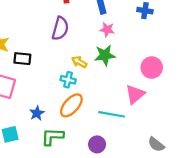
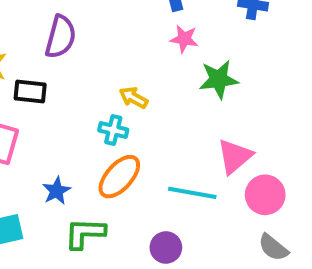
purple semicircle: (60, 28) -> (61, 37), moved
green star: (105, 55) -> (219, 79), moved
pink circle: (152, 67) -> (265, 195), moved

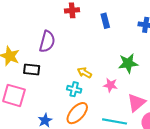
pink star: (184, 39) -> (110, 85), moved

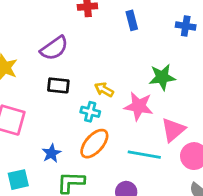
purple semicircle: (47, 42) -> (54, 48), turned 40
black rectangle: (32, 70) -> (58, 85), moved
pink star: (110, 85) -> (139, 106), size x1.5

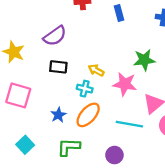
blue star: (51, 153) -> (58, 115), moved
cyan square: (18, 180) -> (25, 145), turned -30

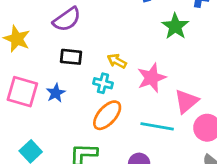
green star: (144, 60) -> (175, 26), moved, turned -30
pink star: (125, 84) -> (152, 78), turned -30
blue star: (58, 115) -> (56, 93), moved

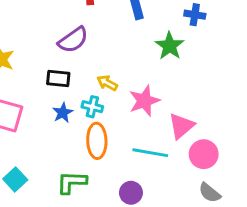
purple semicircle: (67, 19) -> (73, 40), moved
blue star: (56, 93) -> (63, 113), moved
orange ellipse: (107, 115) -> (97, 141), turned -44

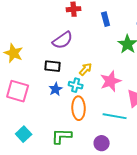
yellow arrow: (107, 83) -> (86, 69), turned 104

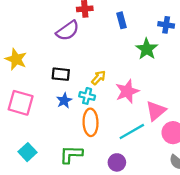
purple semicircle: (63, 40) -> (68, 31), moved
cyan line: (115, 116) -> (132, 131), turned -40

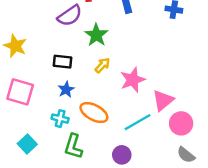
green star: (147, 49) -> (96, 35), moved
cyan cross: (87, 96) -> (60, 119), moved
orange ellipse: (91, 122) -> (94, 112), turned -60
green L-shape: (71, 154) -> (73, 146), turned -75

